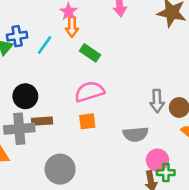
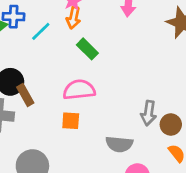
brown rectangle: (42, 121) -> (25, 95), moved, turned 54

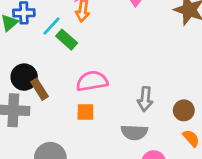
green rectangle: (87, 49) -> (67, 40), moved
gray arrow: (149, 113) -> (145, 99), moved

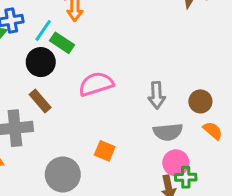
black circle: (24, 77) -> (41, 62), moved
orange square: (85, 112) -> (105, 151), moved, turned 30
gray semicircle: (134, 132) -> (168, 132), moved

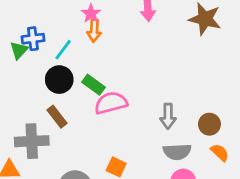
green rectangle: (62, 43) -> (93, 85), moved

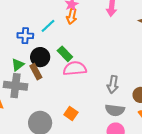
blue cross: (33, 39) -> (25, 36), moved
green triangle: (19, 50) -> (18, 65), moved
black circle: (59, 80) -> (40, 57), moved

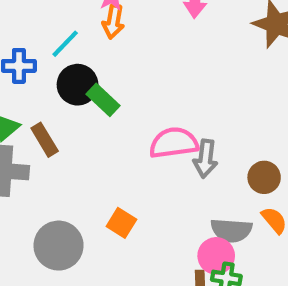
black circle: (40, 57) -> (78, 85), moved
pink semicircle: (75, 69) -> (174, 143), moved
gray semicircle: (115, 110) -> (231, 230), moved

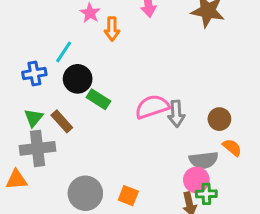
orange arrow: (113, 22) -> (112, 29), moved
green rectangle: (103, 100) -> (98, 99), moved
orange square: (121, 223) -> (128, 196), moved

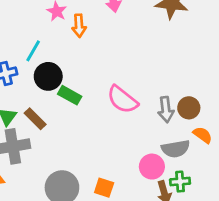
pink semicircle: (152, 107) -> (122, 100), turned -120
gray arrow: (176, 114) -> (166, 110), moved
pink circle: (196, 180) -> (152, 167), moved

